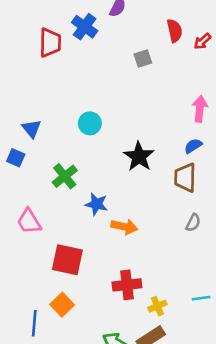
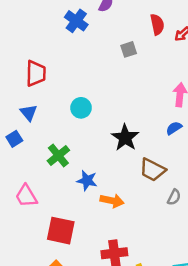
red trapezoid: (50, 43) -> (36, 73), moved
blue square: (16, 158) -> (14, 139), turned 35
brown trapezoid: (185, 178) -> (152, 170), moved, turned -64

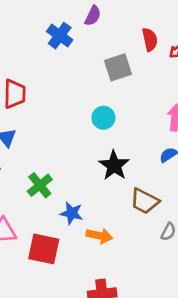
gray square: (129, 49) -> (118, 67), size x1.5
cyan circle: (81, 108) -> (103, 118), moved
red square: (61, 231) -> (44, 249), moved

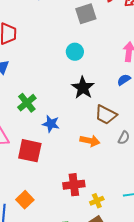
orange arrow: (99, 236) -> (90, 141), moved

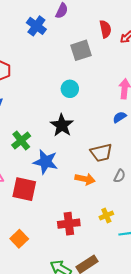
black star: (83, 88) -> (62, 125), moved
brown trapezoid: (106, 115) -> (101, 153), turned -40
blue star: (51, 124) -> (46, 162), size x1.4
yellow cross: (97, 201) -> (106, 215), moved

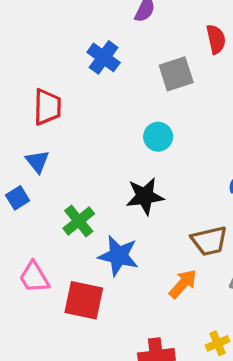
blue cross: (36, 26) -> (104, 57), moved
black star: (62, 125) -> (145, 196), turned 30
orange arrow: (85, 179) -> (183, 284), turned -60

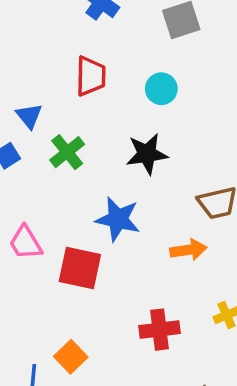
red trapezoid: (47, 107) -> (91, 76), moved
green cross: (79, 221) -> (67, 152), moved
orange arrow: (183, 284) -> (188, 250), turned 40

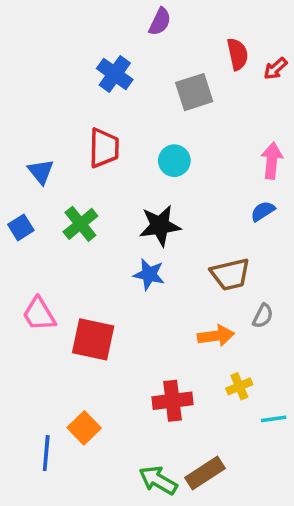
blue triangle: (29, 116) -> (41, 171), moved
blue star: (118, 219) -> (149, 274), moved, size x0.7
orange arrow: (188, 250) -> (216, 336), moved

